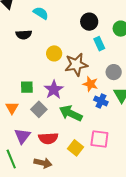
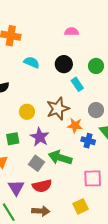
cyan semicircle: (41, 13) -> (32, 62), moved
yellow circle: (54, 53) -> (27, 112), moved
gray square: (39, 109) -> (36, 163), moved
yellow square: (75, 148) -> (81, 206), moved, turned 35

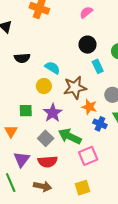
pink semicircle: (72, 32) -> (86, 12), moved, turned -48
cyan semicircle: (32, 62) -> (52, 68), moved
pink square: (93, 178) -> (88, 156), moved, turned -30

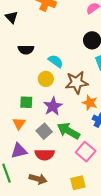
orange triangle: (11, 131) -> (19, 123), moved
pink square: (88, 156) -> (86, 152), turned -30
purple triangle: (22, 159) -> (19, 151), turned 36

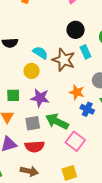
brown star: (77, 83) -> (64, 60), moved, turned 30
purple star: (53, 106) -> (40, 98), turned -30
gray square: (44, 131) -> (33, 123), turned 35

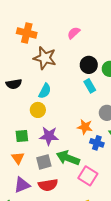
black circle: (76, 30) -> (89, 65), moved
cyan semicircle: (40, 53) -> (45, 91), turned 91
brown star: (64, 60) -> (45, 58), moved

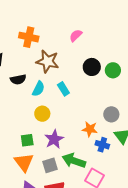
black semicircle: (14, 84) -> (18, 79), moved
cyan rectangle: (90, 86) -> (63, 89), moved
cyan semicircle: (45, 91) -> (38, 89), moved
purple star: (49, 136) -> (54, 139), turned -30
orange triangle: (18, 158) -> (24, 162), size x1.5

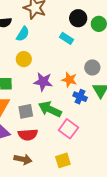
cyan rectangle: (63, 89) -> (67, 38), moved, turned -32
purple star: (54, 139) -> (43, 82), moved, turned 30

